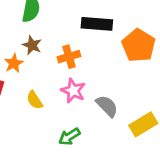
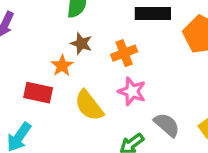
yellow semicircle: (35, 100) -> (89, 105), size x1.5
gray semicircle: (107, 106) -> (167, 125), moved

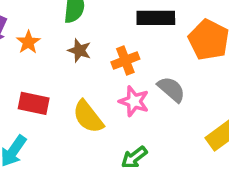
orange star: (62, 66) -> (28, 42), moved
gray semicircle: (167, 125) -> (171, 89), moved

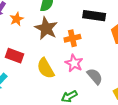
brown star: (79, 50) -> (46, 28), size x1.6
gray semicircle: (171, 89) -> (95, 76), moved

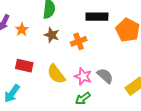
brown star: (46, 28) -> (52, 35), size x0.7
pink star: (74, 63) -> (83, 76), moved

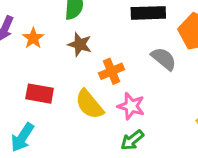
orange cross: (79, 41) -> (112, 71), moved
gray semicircle: (105, 76) -> (164, 59), moved

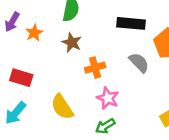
red rectangle: (40, 94) -> (21, 78), moved
yellow semicircle: (89, 104) -> (62, 107), moved

